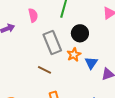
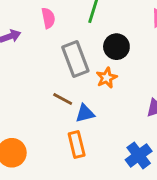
blue triangle: (91, 63) -> (85, 113), moved, turned 40

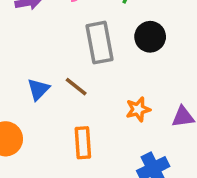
orange star: (107, 78) -> (138, 109), moved
blue triangle: (85, 113) -> (38, 89), moved, turned -42

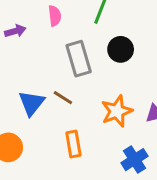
blue triangle: (38, 89) -> (32, 103), size x1.4
orange star: (138, 109) -> (117, 111), size x1.5

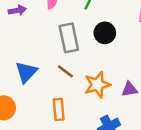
brown line: (63, 98) -> (65, 71), moved

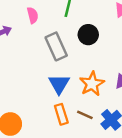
brown line: (65, 71) -> (85, 115), moved
blue triangle: (26, 72) -> (59, 84), moved

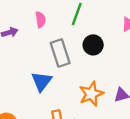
blue triangle: (59, 84) -> (42, 81), moved

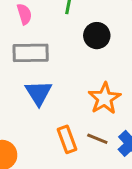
gray rectangle: (60, 53) -> (31, 53), moved, turned -64

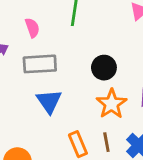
black circle: (97, 36) -> (104, 68), moved
brown line: (97, 139) -> (106, 142), turned 60

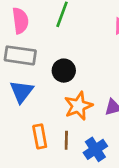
pink semicircle: (32, 28) -> (20, 21), size x1.4
black circle: (104, 68) -> (64, 71), moved

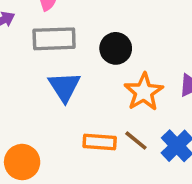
orange rectangle: (40, 136) -> (100, 142), turned -65
brown line: (66, 140) -> (136, 141), turned -42

